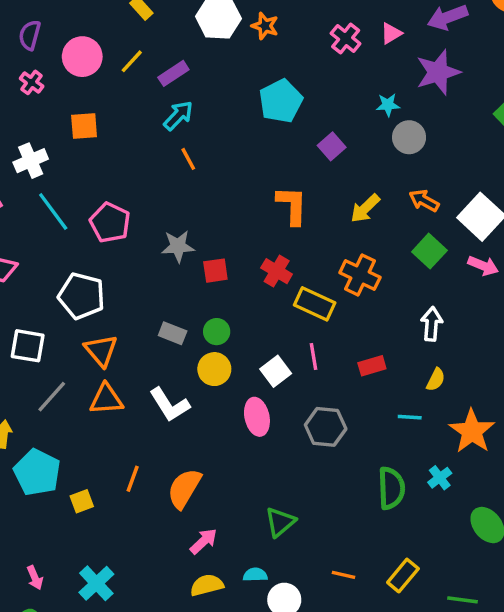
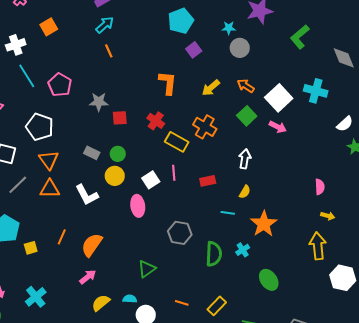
cyan pentagon: (281, 101) -> (181, 21), moved
orange square: (84, 126) -> (49, 27), turned -30
gray hexagon: (326, 427) -> (180, 233), moved
pink arrow: (204, 541) -> (88, 277), moved
yellow semicircle: (207, 585) -> (101, 303), turned -30

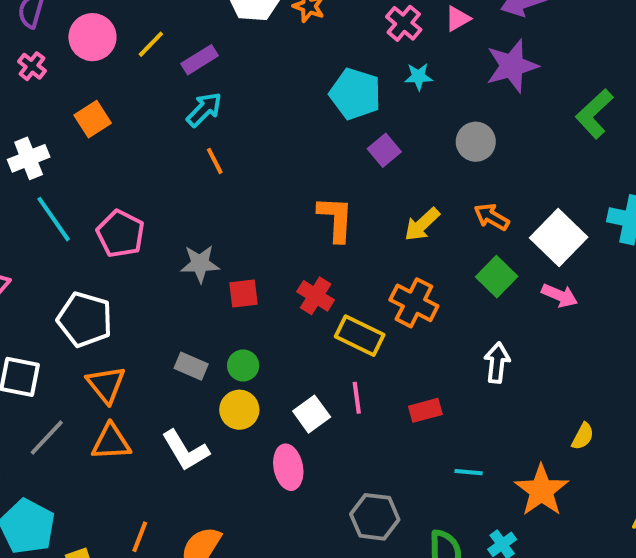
cyan pentagon: (181, 21) -> (355, 94), turned -30
cyan star: (229, 28) -> (418, 77), moved
yellow semicircle: (245, 192) -> (583, 436), moved

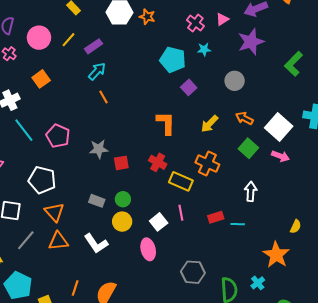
cyan line: (469, 472) -> (238, 224), moved

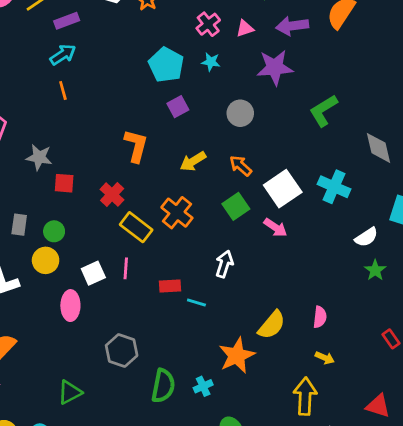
gray rectangle: (97, 201) -> (19, 225), turned 63
yellow semicircle: (296, 227) -> (272, 325), size x1.6

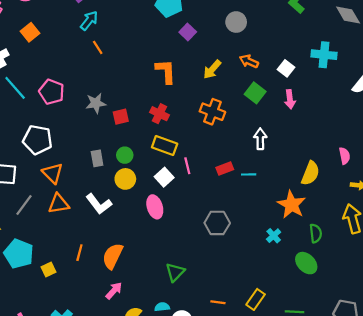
white square: (283, 189) -> (286, 68), size x0.6
yellow rectangle: (136, 227) -> (165, 145), moved
pink arrow: (275, 228) -> (290, 99), turned 66
gray hexagon: (122, 351) -> (217, 223), moved
green semicircle: (163, 386) -> (316, 233), moved, size x0.7

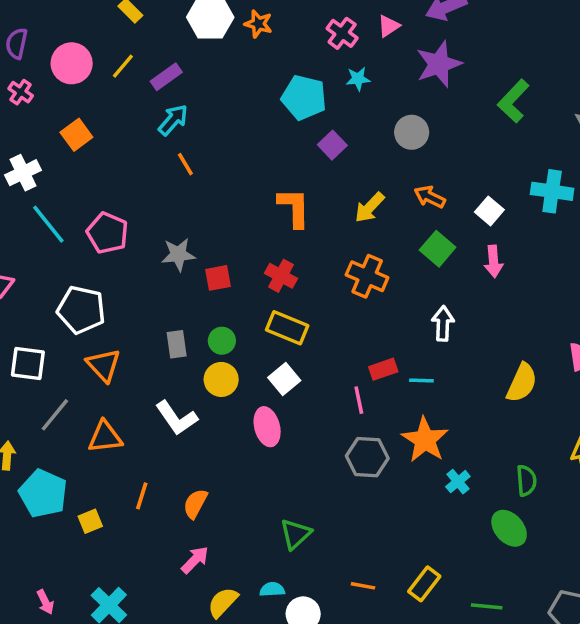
pink line: (187, 166) -> (359, 400), moved
orange triangle: (59, 204) -> (105, 437), moved
orange star: (291, 205) -> (425, 440), moved
orange semicircle: (113, 256) -> (195, 504), size x0.7

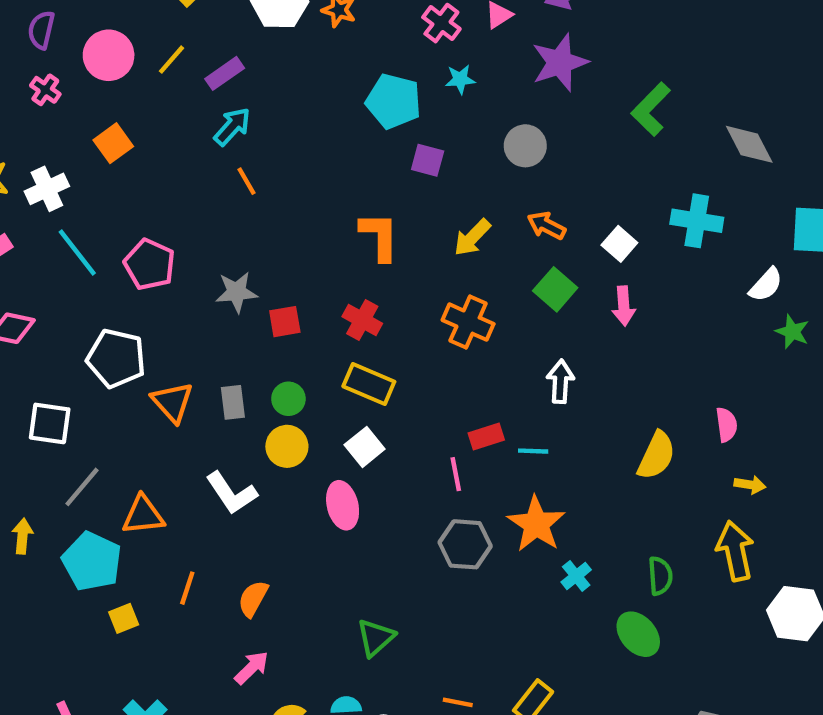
purple square: (332, 145) -> (428, 160), turned -32
orange triangle: (104, 365) -> (172, 402), moved
cyan pentagon: (43, 493) -> (92, 561), moved

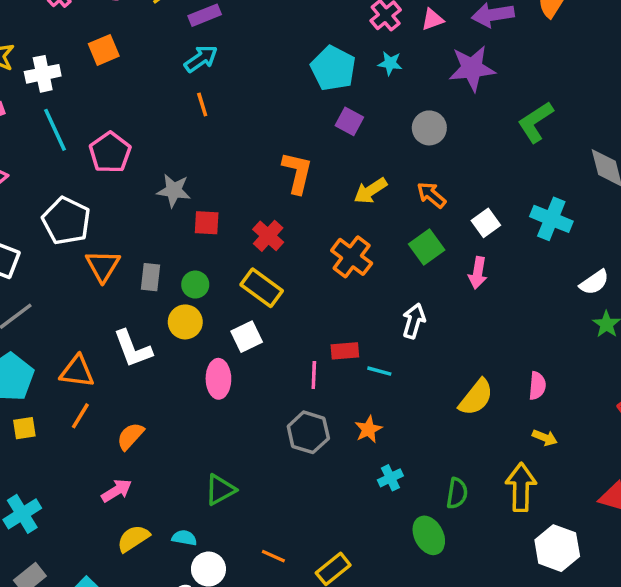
orange triangle: (143, 515) -> (77, 371), moved
orange star: (536, 524) -> (368, 429), size x0.6

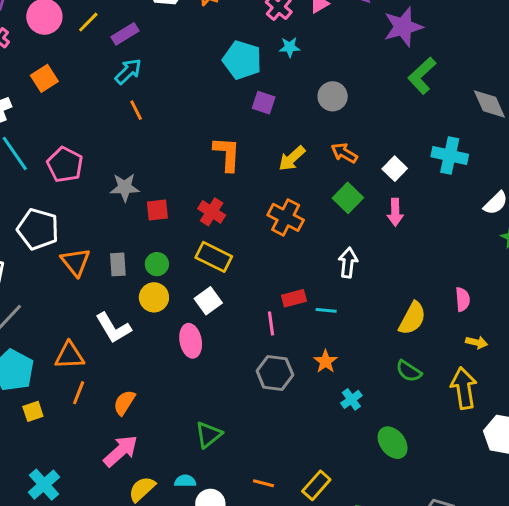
purple star: (472, 68) -> (403, 27), moved
pink arrow: (117, 491) -> (121, 451), size x1.4
green semicircle: (457, 493) -> (409, 371), moved, turned 124

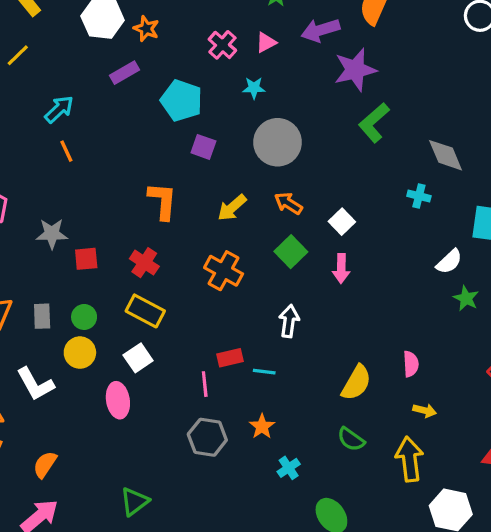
purple rectangle: (125, 34) -> (125, 73), moved
cyan star: (290, 47) -> (254, 88), moved
gray circle: (333, 96) -> (278, 142), size x1.5
cyan cross: (450, 156) -> (419, 196), moved, size x0.6

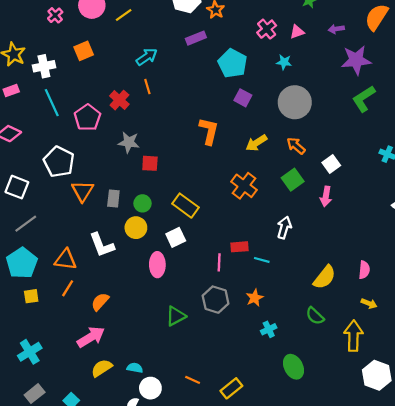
purple arrow: (321, 30) -> (336, 29), size x0.6
red cross: (144, 263) -> (119, 100), moved
green triangle: (134, 502) -> (176, 316), moved

